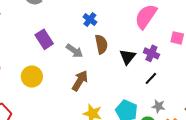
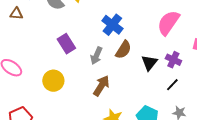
blue cross: (90, 19) -> (112, 25), size x1.5
brown semicircle: (101, 44) -> (123, 50), turned 42
gray arrow: (74, 51) -> (96, 56), turned 78

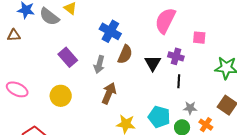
black line: (172, 85) -> (179, 81), turned -32

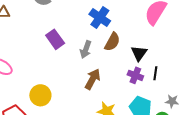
purple cross: (176, 56) -> (135, 75), moved
black line: (179, 81) -> (155, 73), moved
yellow circle: (61, 96) -> (40, 95), moved

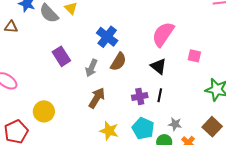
black triangle: (139, 53) -> (158, 66), moved, turned -30
purple cross: (135, 75) -> (140, 96), turned -35

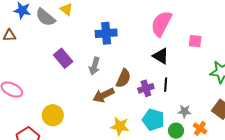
blue cross: (107, 37) -> (106, 33), turned -35
brown semicircle: (118, 62) -> (123, 78), moved
brown arrow: (97, 98) -> (104, 95), turned -140

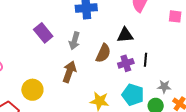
black triangle: (161, 56) -> (125, 35), moved, turned -36
brown arrow: (104, 95) -> (69, 72), moved, turned 135

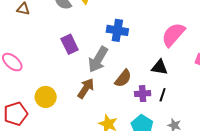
black triangle: (125, 35) -> (160, 67), moved
gray arrow: (74, 41) -> (98, 59), size x1.5

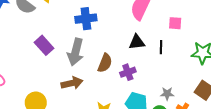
brown arrow: (86, 88) -> (72, 83), turned 60
black line: (163, 95) -> (161, 47), moved

